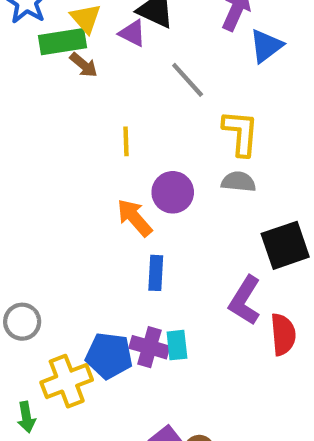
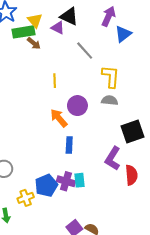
blue pentagon: (109, 356) -> (46, 185), turned -30
yellow cross: (67, 381) -> (26, 198), size x0.7

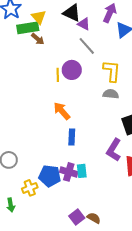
purple triangle: (58, 28) -> (84, 24), moved
purple circle: (77, 106) -> (72, 70), moved
blue pentagon: (46, 185) -> (50, 176), turned 30

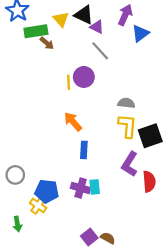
yellow triangle: (39, 17) -> (61, 19), moved
yellow L-shape: (112, 71) -> (127, 126), moved
blue pentagon: (50, 176) -> (47, 191), moved
yellow cross: (30, 188) -> (38, 205), turned -35

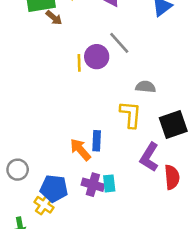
gray line: (100, 51) -> (119, 43), moved
orange arrow: (73, 122) -> (80, 150), moved
yellow L-shape: (127, 126) -> (131, 114), moved

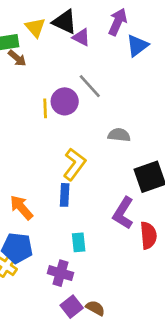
yellow L-shape: (131, 114) -> (74, 164), moved, turned 32
orange arrow: (80, 150) -> (21, 207), moved
purple cross: (93, 185) -> (60, 273), moved

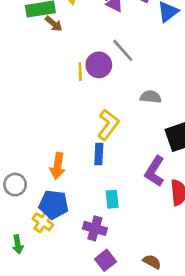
orange arrow: (21, 207) -> (58, 166), turned -130
brown semicircle: (95, 308) -> (152, 262), moved

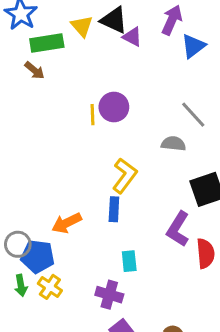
brown arrow: (54, 24) -> (35, 70), moved
gray line: (123, 50) -> (193, 115), moved
orange arrow: (58, 166) -> (67, 223), turned 55
blue pentagon: (54, 205) -> (38, 256), moved
green arrow: (18, 244) -> (21, 285), moved

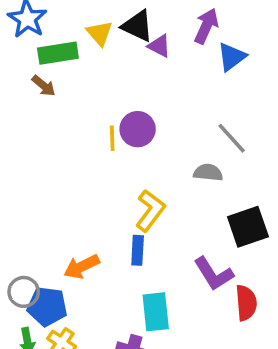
purple L-shape: (178, 229) -> (214, 274), turned -64
cyan rectangle: (129, 261) -> (156, 312), size x1.5

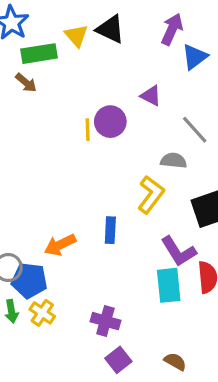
purple triangle: (159, 46) -> (151, 96), moved
yellow L-shape: (150, 211) -> (151, 195), moved
cyan rectangle: (156, 312) -> (169, 285), moved

